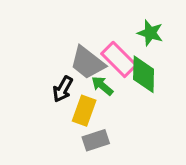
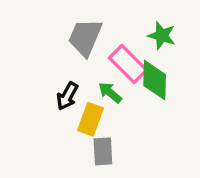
gray trapezoid: (87, 63) -> (85, 37), moved, turned 75
gray rectangle: (96, 140) -> (103, 151), turned -75

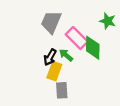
green star: (162, 36) -> (108, 21), moved
black arrow: (67, 96) -> (50, 57), moved

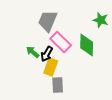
pink rectangle: (77, 38) -> (61, 42), moved
green arrow: (66, 55) -> (33, 52), moved

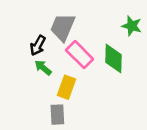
black arrow: (47, 54) -> (38, 45), moved
gray rectangle: (58, 85) -> (57, 115), moved

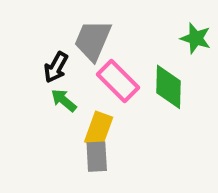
gray rectangle: (57, 115) -> (97, 157), moved

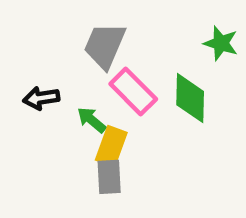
black arrow: (56, 67) -> (41, 98), moved, turned 52
green arrow: (64, 100) -> (92, 120), moved

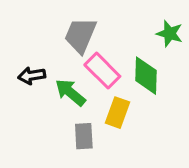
green arrow: (92, 120) -> (70, 92), size x1.4
yellow rectangle: (111, 146) -> (117, 113), moved

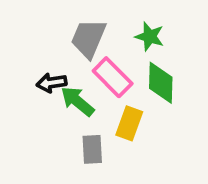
green star: (170, 34) -> (150, 36), moved
black arrow: (32, 76) -> (52, 83), moved

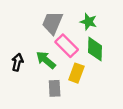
black arrow: (52, 83) -> (17, 62), moved, turned 112

